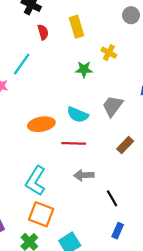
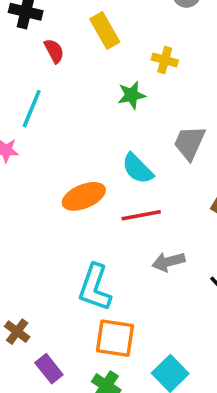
cyan semicircle: (78, 115) -> (137, 169), turned 35

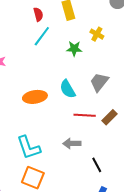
cyan line: (32, 109) -> (42, 36), moved
red line: (141, 215) -> (85, 115), moved
cyan L-shape: (95, 287) -> (29, 148), turned -52

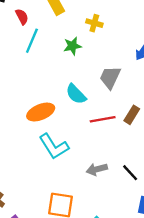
gray arrow: (72, 143) -> (97, 169), moved
cyan L-shape: (29, 148) -> (54, 146), moved

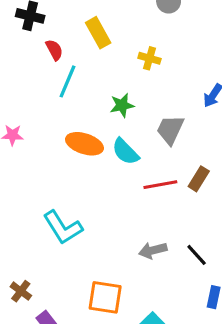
green star: (72, 46) -> (122, 105), moved
orange ellipse: (41, 112) -> (84, 144), moved, turned 40
cyan L-shape: (54, 146) -> (63, 228), moved

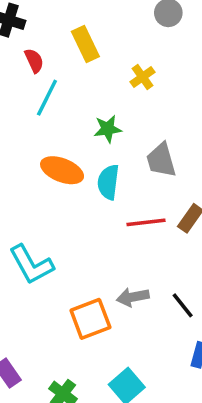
yellow cross: (150, 58) -> (142, 77), turned 35
gray trapezoid: (170, 130) -> (161, 160), turned -44
cyan semicircle: (125, 152) -> (108, 182), turned 48
orange square: (105, 297) -> (90, 319), moved, turned -33

